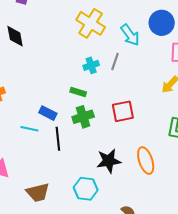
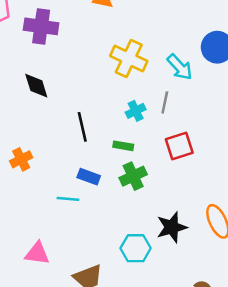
red square: (123, 111) -> (179, 146), moved
black line: (58, 139) -> (82, 127), moved
cyan hexagon: (86, 189) -> (136, 248), moved

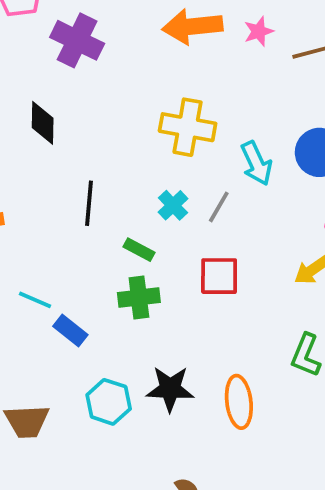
yellow cross: (129, 59) -> (188, 127), turned -33
cyan cross: (136, 111) -> (173, 205), turned -36
blue rectangle: (89, 177) -> (70, 331), moved

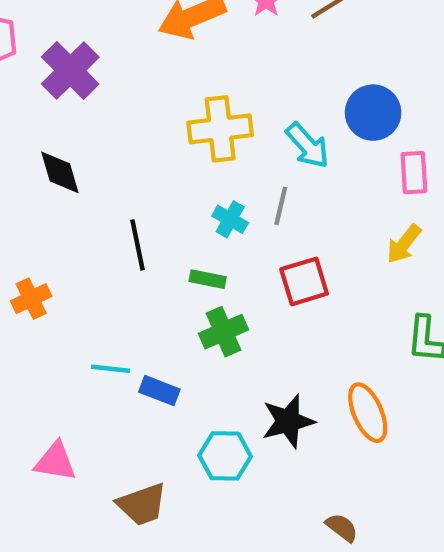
purple cross: (77, 40) -> (70, 71), turned 36

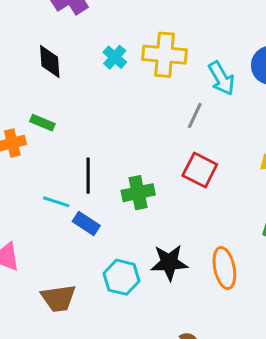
cyan cross: (230, 219) -> (115, 57), moved
black line: (137, 245) -> (88, 176), moved
green rectangle: (208, 279) -> (42, 123), moved
red square: (304, 281) -> (200, 170), turned 32

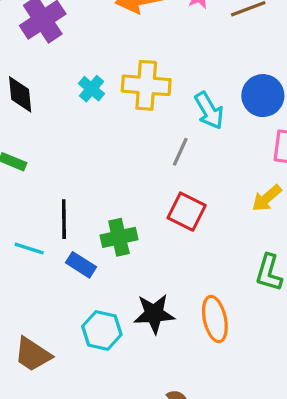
blue rectangle: (86, 224) -> (81, 265), moved
brown trapezoid: (58, 298) -> (33, 354), turned 42

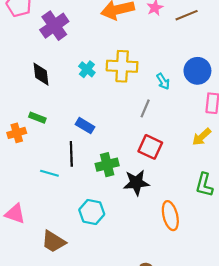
cyan arrow: (209, 111) -> (163, 81), size x0.7
blue rectangle: (81, 265) -> (85, 126), moved
black star: (154, 314) -> (136, 183), moved
cyan hexagon: (102, 330) -> (92, 212), moved

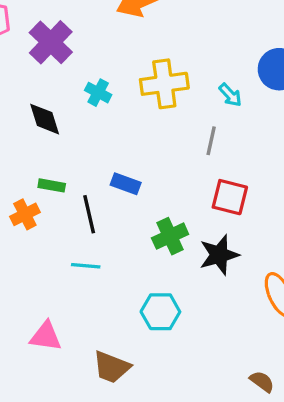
cyan cross: (87, 69) -> (98, 93), moved
black line: (71, 154) -> (89, 214), moved

